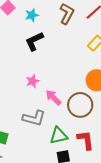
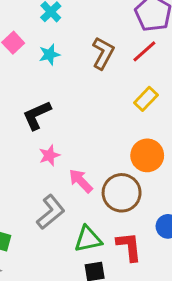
black L-shape: (34, 41) -> (37, 115), moved
gray L-shape: (34, 118) -> (51, 212), turned -55

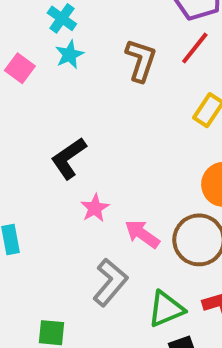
cyan star: (49, 54) -> (70, 54), moved

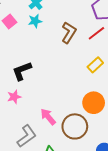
pink star: (95, 208) -> (14, 97), moved

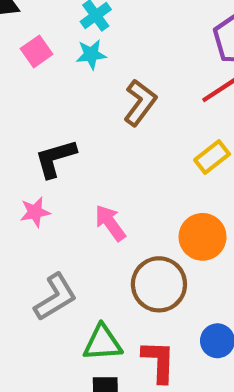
brown L-shape: (69, 33) -> (140, 103), moved
pink arrow: (48, 117) -> (110, 223), moved

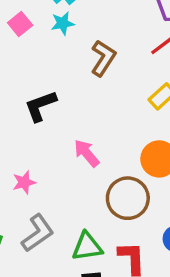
pink star: (35, 212) -> (24, 182), moved
gray L-shape: (55, 297) -> (38, 233), moved

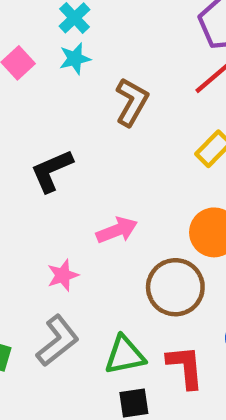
pink arrow: (87, 153) -> (117, 230), turned 112
pink star: (24, 182) -> (63, 275), moved

